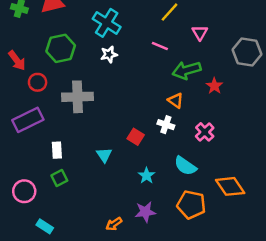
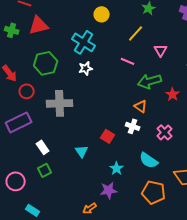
white rectangle: (57, 150) -> (43, 147), turned -32
purple star: (145, 212) -> (109, 190), moved

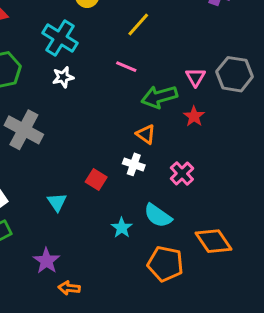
pink triangle: (161, 50) -> (195, 77), moved
gray cross: (60, 103) -> (24, 130), turned 30
cyan star: (117, 168) -> (122, 228), moved
purple star: (109, 190) -> (46, 261), moved, turned -30
orange arrow: (90, 208) -> (69, 288), turned 40

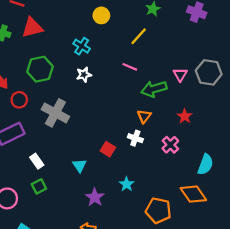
cyan cross: (60, 38) -> (82, 46), size x0.7
red star: (194, 116) -> (185, 116), moved
orange triangle: (146, 134) -> (144, 116), turned 32
cyan semicircle: (158, 216) -> (205, 164), moved, turned -105
purple star: (46, 261) -> (95, 197), moved

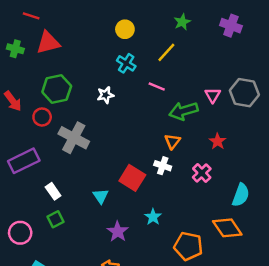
cyan cross: (82, 46) -> (126, 63), moved
red circle: (19, 100) -> (42, 117), moved
red square: (108, 149) -> (132, 178), size x1.5

